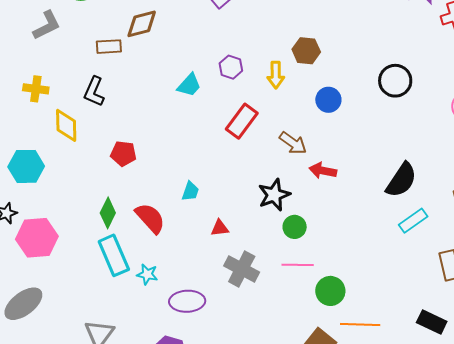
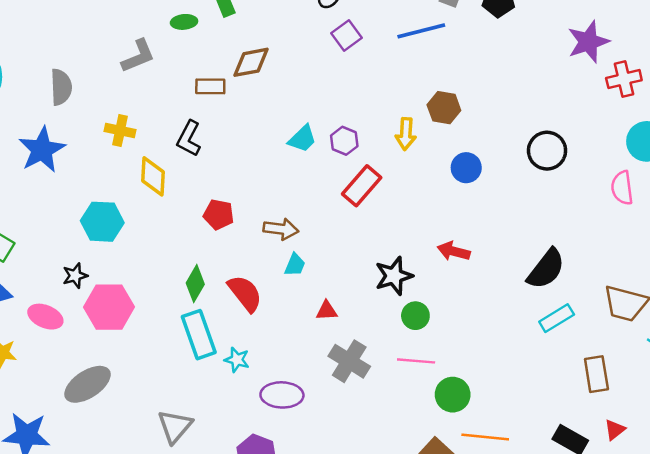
purple hexagon: (231, 67) -> (344, 141), moved
brown arrow: (293, 143) -> (281, 229), moved, turned -32

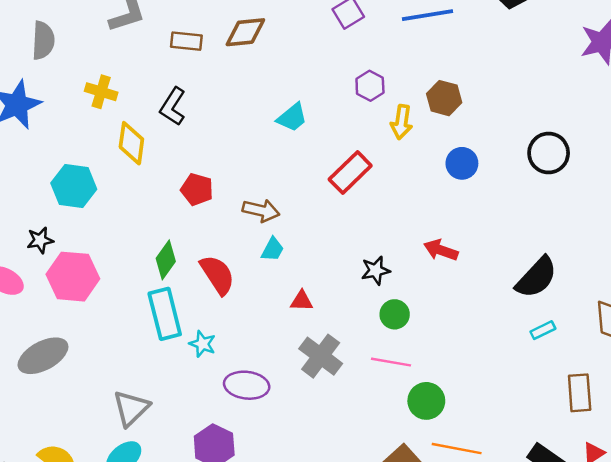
brown rectangle: (210, 86) -> (186, 41), moved
purple hexagon: (344, 141) -> (370, 86), moved
black star: (394, 276) -> (376, 270), size x0.7
cyan rectangle: (557, 318) -> (543, 330), size x0.7

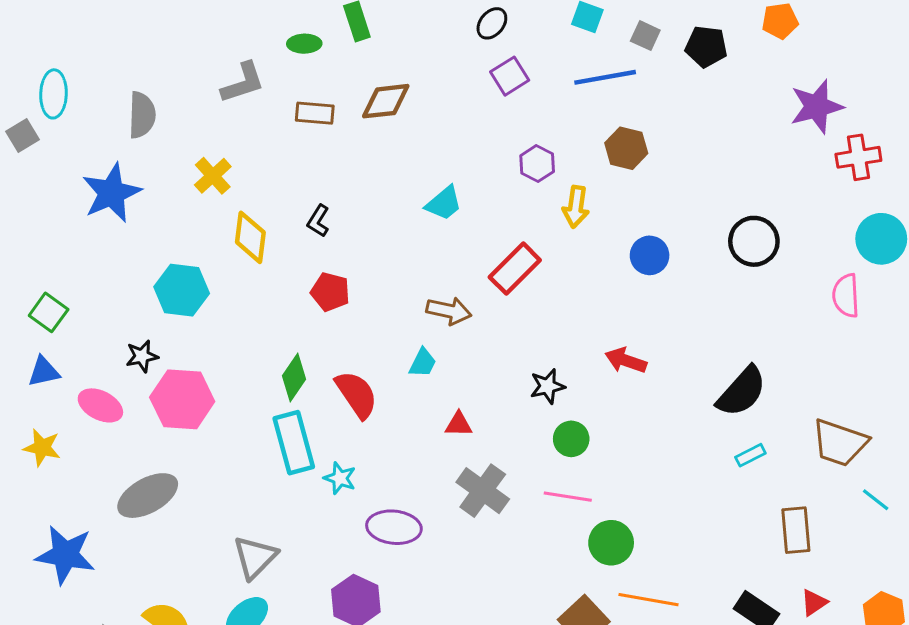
yellow cross: (101, 92) -> (213, 176), turned 32
brown hexagon: (444, 98) -> (626, 148), moved
black L-shape: (173, 107) -> (318, 221), moved, size x0.7
brown arrow: (261, 211) -> (449, 311), moved

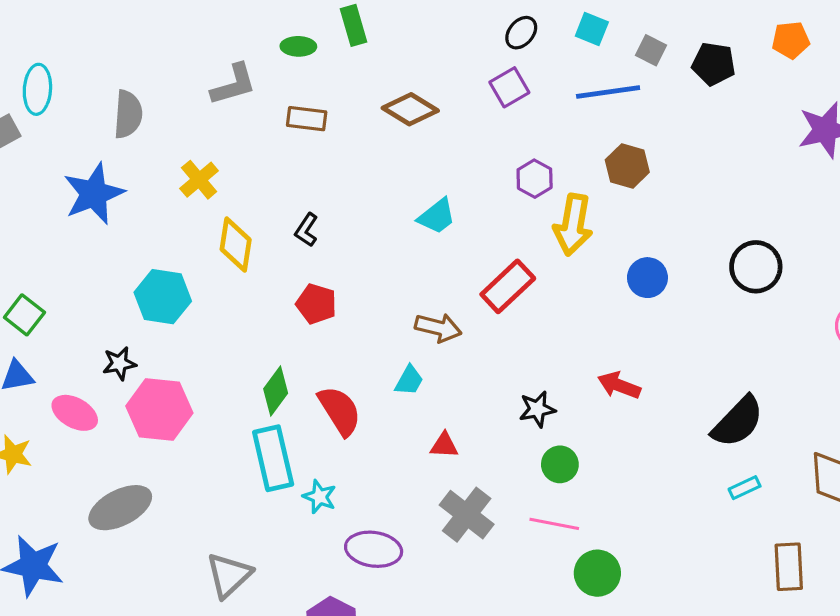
black ellipse: (492, 23) -> (521, 33), moved
brown diamond: (386, 101) -> (410, 109), moved, turned 36
yellow arrow: (576, 207) -> (573, 225), size x1.4

